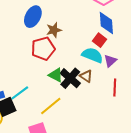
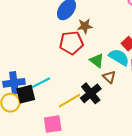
green triangle: (56, 75) -> (97, 61), moved
black cross: (70, 78) -> (91, 93), moved

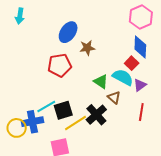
red pentagon: (71, 43) -> (60, 65), moved
blue cross: (14, 83) -> (32, 122), moved
black square: (26, 94) -> (63, 110), moved

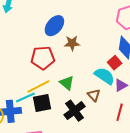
green triangle: (101, 82) -> (67, 83), moved
yellow line: (75, 123) -> (38, 87), moved

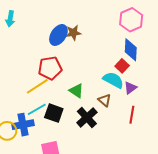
brown star: (72, 43) -> (73, 33), moved
yellow line: (38, 87) -> (37, 86), moved
black square: (42, 103) -> (54, 113), turned 36

